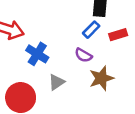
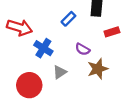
blue rectangle: (91, 30) -> (68, 19), moved

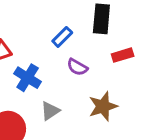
purple semicircle: (83, 49) -> (77, 67), moved

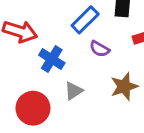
blue rectangle: (62, 37) -> (85, 20), size x1.4

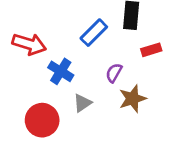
purple semicircle: (100, 49) -> (114, 73), moved, turned 90

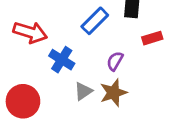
brown star: (133, 99) -> (113, 93), moved
red circle: (42, 120) -> (23, 101), moved

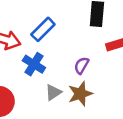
blue rectangle: (95, 21) -> (43, 29), moved

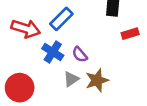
purple semicircle: (82, 65) -> (80, 54), moved, turned -70

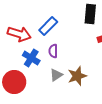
blue cross: (53, 52) -> (31, 58), moved
purple semicircle: (80, 54) -> (53, 51), moved, turned 40

